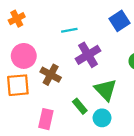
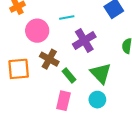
pink circle: (24, 56) -> (37, 31), moved
green rectangle: (80, 106) -> (69, 75), moved
pink rectangle: (46, 119) -> (63, 101), moved

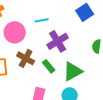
green triangle: (101, 73) -> (73, 71), turned 45
green rectangle: (69, 75) -> (49, 66), moved

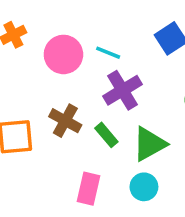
cyan line: (42, 20) -> (108, 53), moved, turned 32
pink circle: (15, 32) -> (63, 54), moved

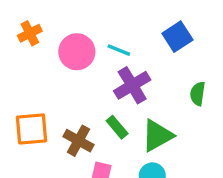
brown cross: (65, 121) -> (79, 141), moved

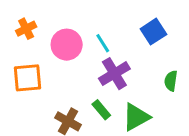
cyan line: (119, 50) -> (103, 43), turned 36
orange square: (32, 129) -> (28, 78), moved

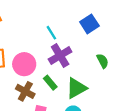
pink circle: (67, 45) -> (24, 64), moved
green semicircle: (171, 81) -> (103, 61), turned 144

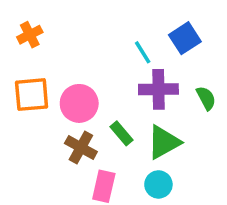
cyan line: (51, 33) -> (143, 52), moved
purple cross: (60, 55) -> (158, 89), moved, turned 30

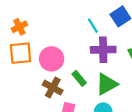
orange cross: (30, 35) -> (19, 27), moved

